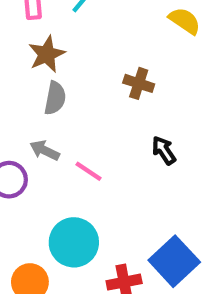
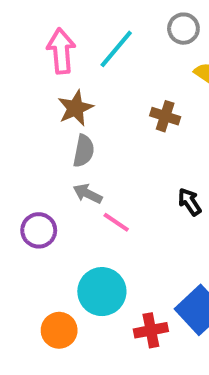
brown cross: (139, 83) -> (165, 116), moved
gray arrow: (45, 150) -> (88, 194), moved

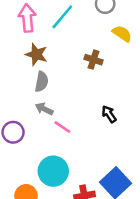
brown star: (75, 108) -> (36, 54), turned -30

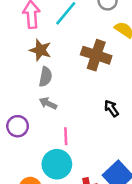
brown cross: (93, 60) -> (96, 55), size x1.6
pink line: (62, 127) -> (66, 136), moved, turned 54

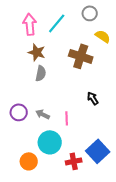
gray arrow: (48, 103) -> (43, 114), moved
pink line: (66, 136) -> (67, 118), moved

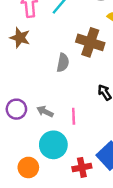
brown star: (37, 52) -> (20, 38), moved
gray semicircle: (41, 73) -> (63, 63), moved

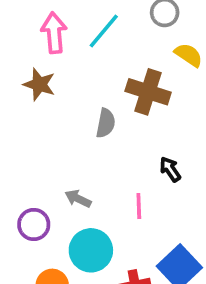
purple circle: (16, 109) -> (34, 224), moved
pink line: (74, 116) -> (139, 206), moved

